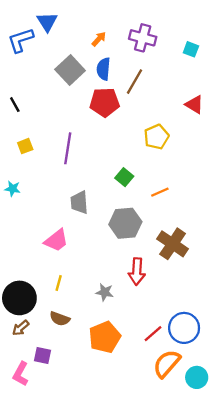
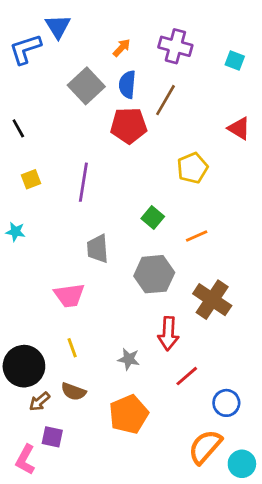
pink trapezoid: (56, 240) -> (69, 295), turned 30
yellow line: (59, 283) -> (72, 348), turned -35
brown arrow: (21, 328) -> (40, 402), moved
blue circle: (184, 328) -> (226, 403), size x0.7
red line: (153, 334) -> (187, 376), moved

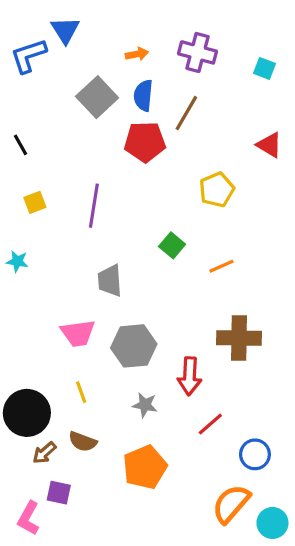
orange arrow: (122, 48) -> (137, 54), turned 36
gray hexagon: (154, 274) -> (134, 346), moved
brown cross: (212, 300) -> (239, 338), turned -33

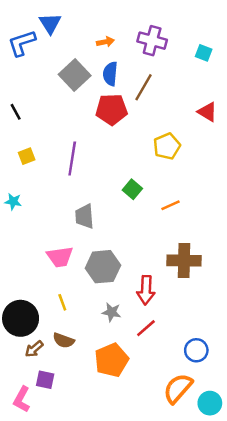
red line: (210, 424) -> (146, 328), moved

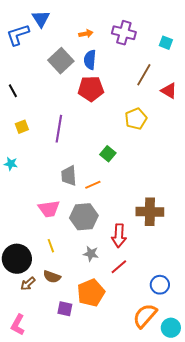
brown line: (143, 87) -> (144, 75), moved
orange line: (170, 205) -> (93, 185), moved
purple square: (45, 380) -> (65, 309), moved

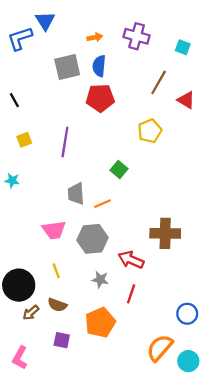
gray square: (61, 61) -> (67, 67), turned 30
red arrow: (119, 236) -> (131, 260), turned 110
red line: (119, 267) -> (131, 294), turned -30
blue circle: (160, 285) -> (187, 314), moved
purple square: (65, 309) -> (62, 340), moved

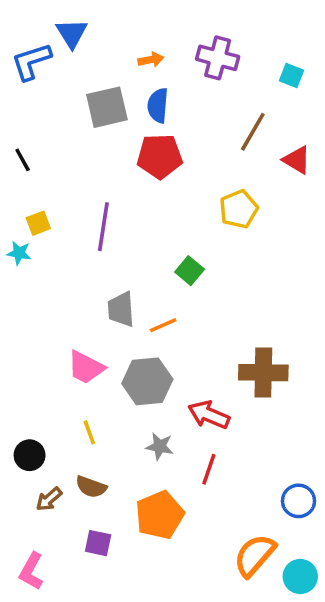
cyan star: (12, 180) -> (19, 253), moved
pink trapezoid: (54, 230) -> (86, 367), turned 35
black circle: (19, 285) -> (30, 455), size x0.6

